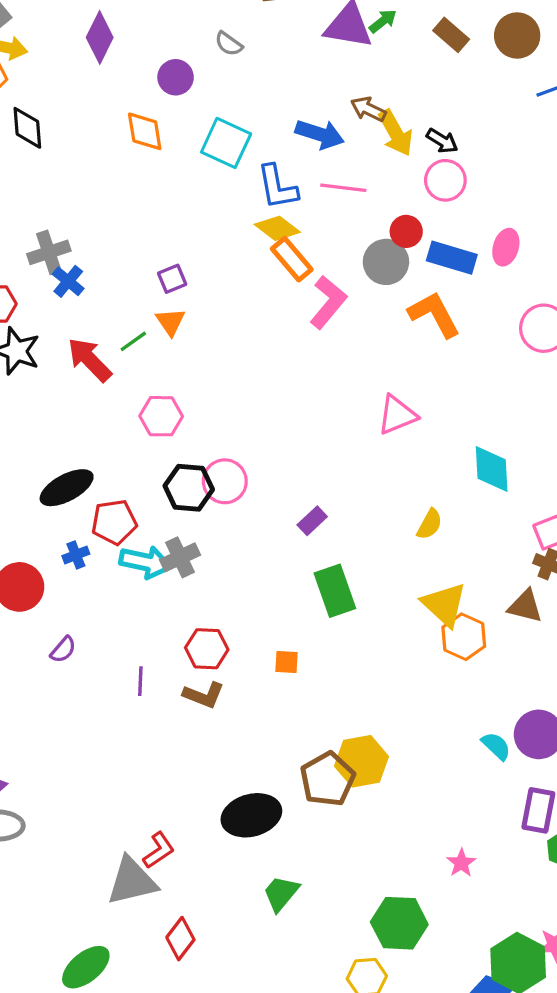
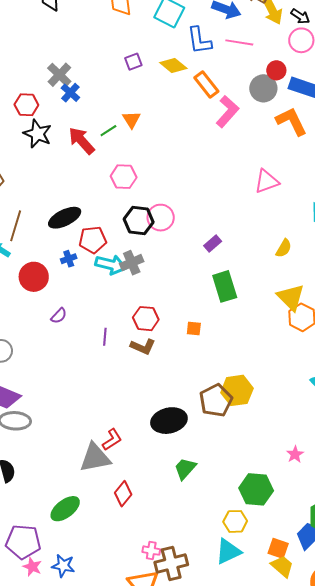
yellow diamond: (277, 228) -> (173, 66), moved
gray cross: (49, 252) -> (59, 75), turned -30
purple square: (172, 279) -> (133, 62), moved

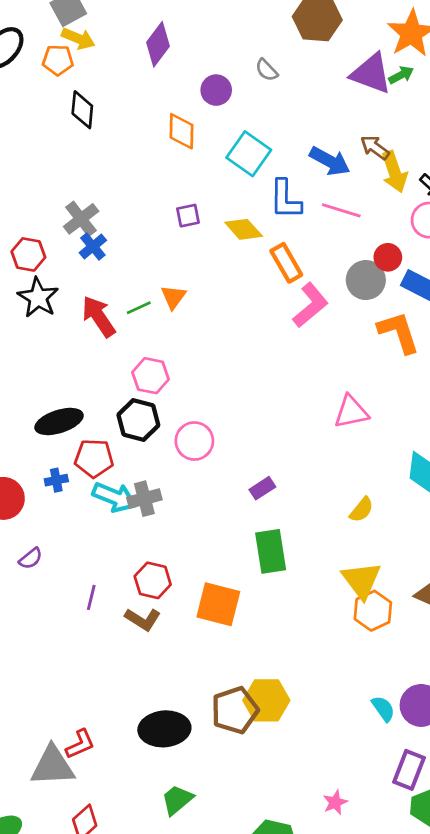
black hexagon: (139, 221) -> (138, 420), moved
orange square: (194, 328) -> (218, 604), size x2.0

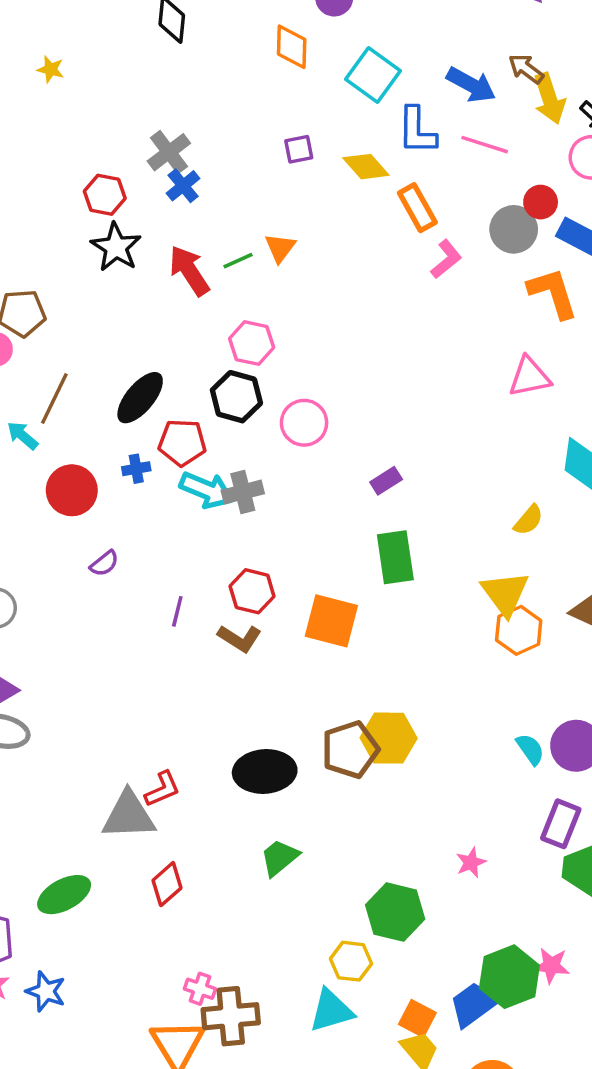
pink L-shape: (310, 305) -> (446, 259), size x0.7
pink triangle: (351, 412) -> (530, 377), moved
black ellipse: (59, 422) -> (140, 398), turned -33
yellow semicircle: (362, 510) -> (529, 520), moved

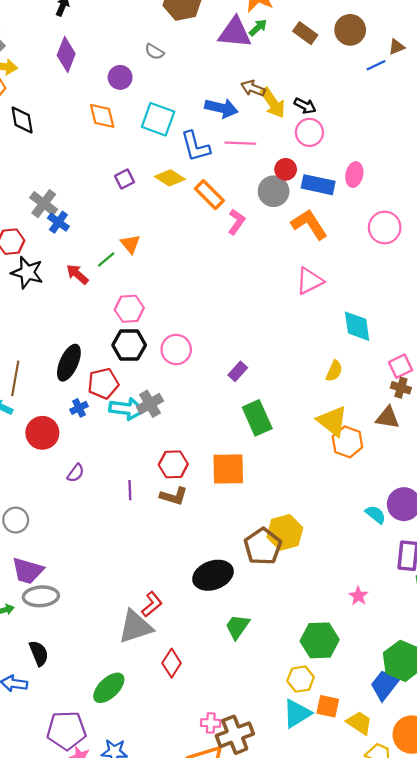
red arrow: (189, 271) -> (77, 274), size x0.7
orange square: (417, 1019) -> (328, 706), moved

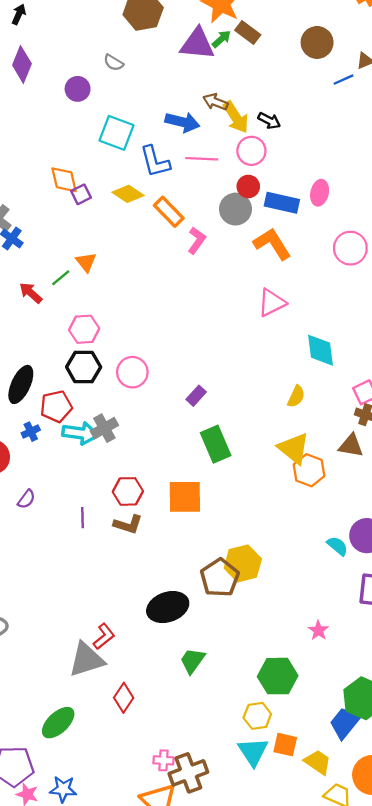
brown rectangle: (305, 33) -> (248, 32), moved
orange diamond: (102, 116) -> (64, 180), moved
pink circle: (309, 132) -> (251, 151), moved
cyan triangle: (297, 713) -> (253, 752), turned -32

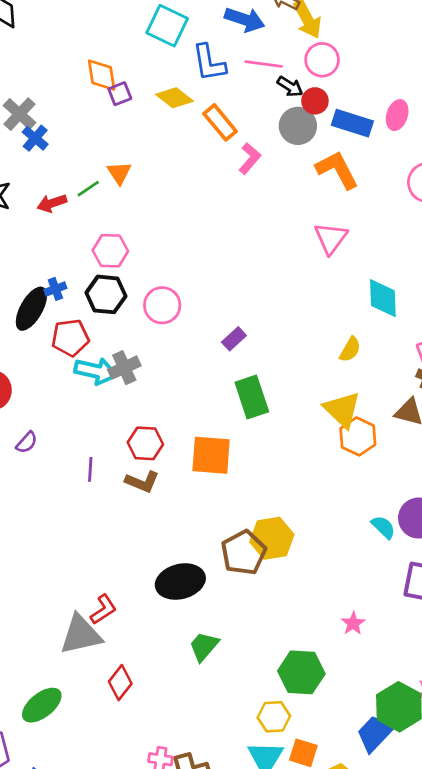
black arrow: (269, 121) -> (290, 87), moved
red arrow: (31, 293) -> (52, 203), turned -65
pink triangle: (272, 303) -> (331, 238), turned -32
blue cross: (31, 432) -> (55, 289), moved

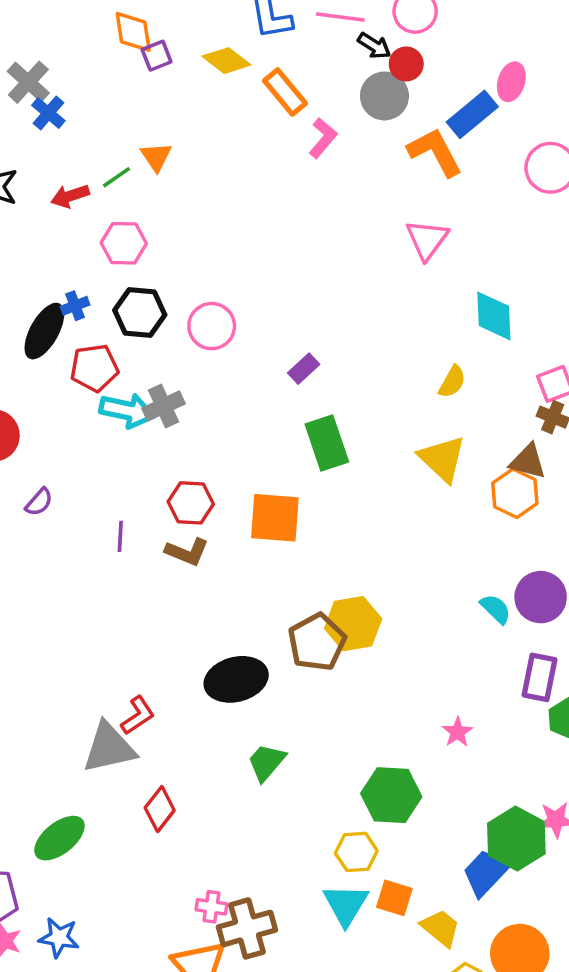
blue rectangle: (352, 123) -> (472, 114), moved, turned -57
pink hexagon: (110, 251) -> (124, 243), moved
orange hexagon: (358, 436) -> (515, 493), moved

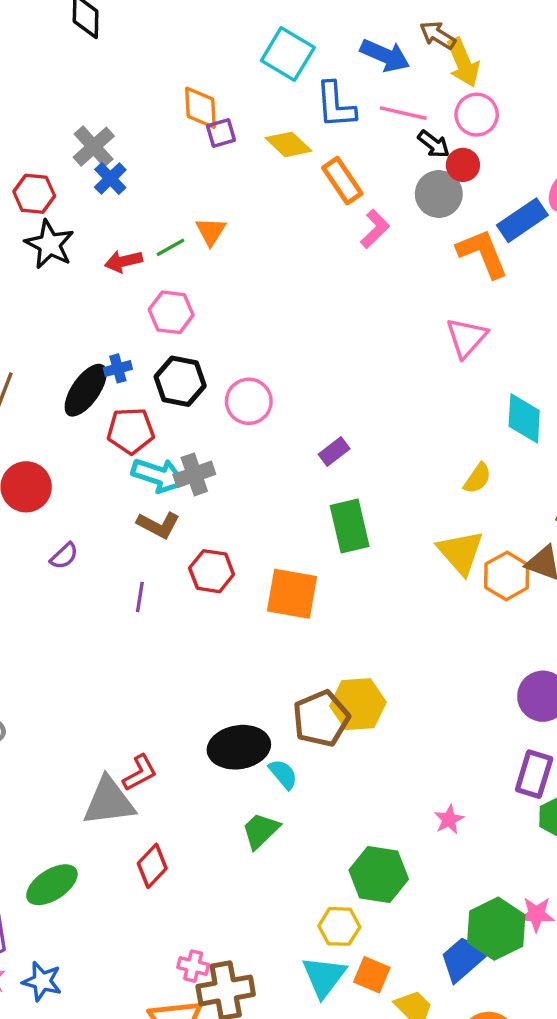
orange hexagon: (515, 493) -> (507, 576), moved
brown L-shape: (187, 552) -> (158, 525), moved
cyan semicircle: (496, 609) -> (283, 774), moved

